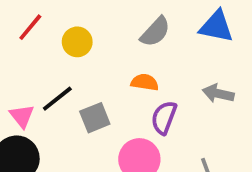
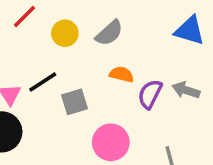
gray semicircle: (155, 32) -> (109, 33), moved
purple semicircle: (164, 118) -> (150, 94), moved

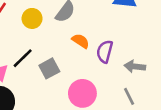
orange semicircle: (122, 74) -> (81, 41), turned 30
gray arrow: (186, 90) -> (135, 66), moved

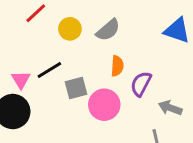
orange semicircle: (81, 41) -> (117, 66), turned 48
pink circle: (82, 93) -> (104, 105), moved

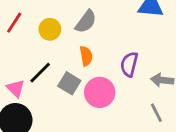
orange semicircle: (117, 66) -> (86, 56), moved
gray square: (76, 88) -> (69, 83), turned -30

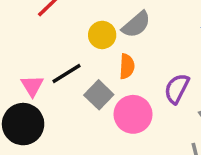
yellow circle: (50, 29) -> (102, 35), moved

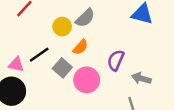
orange semicircle: (127, 66) -> (80, 47), turned 42
pink triangle: (32, 86) -> (16, 64), turned -42

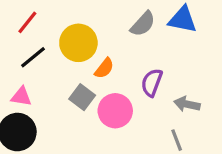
gray semicircle: (85, 18) -> (143, 24), moved
yellow circle: (62, 27) -> (78, 43), size x1.5
black line: (39, 55) -> (33, 57), moved

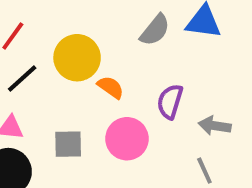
orange semicircle: (104, 68) -> (111, 87), turned -90
gray square: (82, 97) -> (68, 144), moved, turned -35

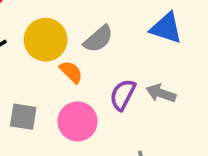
gray semicircle: (155, 30) -> (98, 39), moved
gray arrow: (215, 126) -> (161, 93), moved

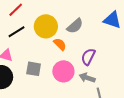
gray arrow: (161, 93) -> (87, 78), moved

